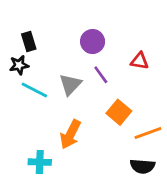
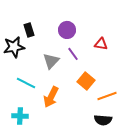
black rectangle: (29, 42) -> (29, 30), moved
black star: (19, 65) -> (14, 47), size x1.5
cyan line: (34, 90) -> (26, 83), moved
cyan cross: (40, 162) -> (20, 116), moved

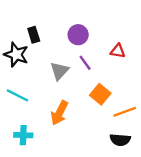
black star: (14, 47) -> (16, 55), turned 30
cyan line: (26, 83) -> (17, 95), moved

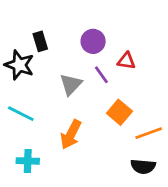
red triangle: (118, 51) -> (126, 61), moved

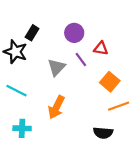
black rectangle: (40, 41) -> (32, 33), turned 48
orange square: (119, 112) -> (110, 82), moved
black semicircle: (143, 166) -> (103, 133), moved

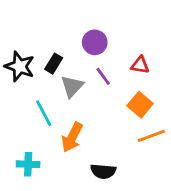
black rectangle: (32, 33) -> (54, 64), moved
red triangle: (101, 48) -> (140, 65), moved
cyan line: (16, 91) -> (44, 113), moved, turned 35
black semicircle: (103, 133) -> (103, 171), moved

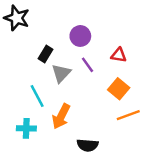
black star: (20, 66) -> (17, 18), moved
cyan cross: (28, 164) -> (26, 128), moved

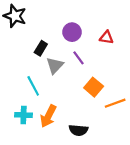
red triangle: (119, 55) -> (106, 37), moved
orange square: (119, 89) -> (94, 87), moved
orange arrow: (61, 116) -> (48, 116), moved

